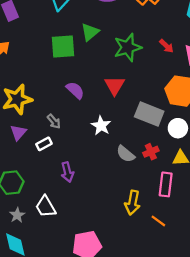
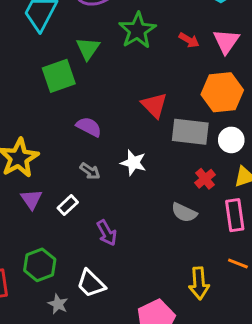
green star: (128, 47) -> (137, 30), moved
red triangle: (114, 85) -> (154, 105), moved
gray arrow: (54, 121) -> (90, 171), moved
gray semicircle: (126, 154) -> (184, 213), moved
yellow arrow: (132, 203) -> (199, 283), moved

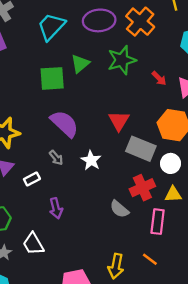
purple semicircle: (89, 127) -> (64, 124), size x1.5
red cross: (205, 179) -> (142, 188), size x1.5

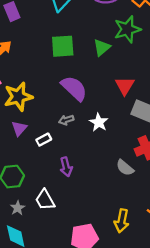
green triangle: (80, 64) -> (102, 47), moved
gray arrow: (56, 158) -> (66, 120), turned 112

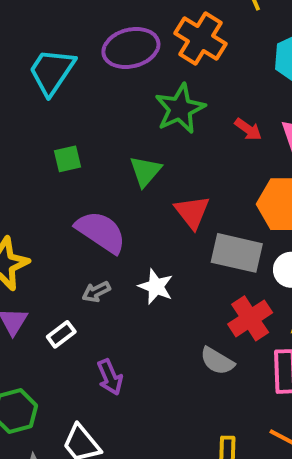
green square: (63, 46) -> (67, 159), size x0.6
green triangle: (102, 47) -> (145, 171), moved

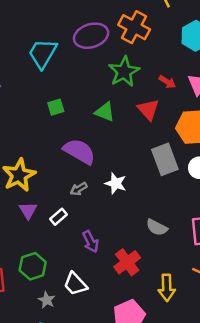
green triangle: (145, 171) -> (105, 112), turned -45
red triangle: (192, 212) -> (148, 110), moved
gray rectangle: (237, 253) -> (165, 159), turned 60
red cross: (250, 318) -> (127, 262), moved

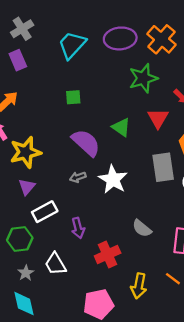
green triangle: (105, 112) -> (121, 127), moved
white star: (116, 183) -> (113, 179), size x1.4
white rectangle: (59, 217) -> (45, 212), moved, size x1.5

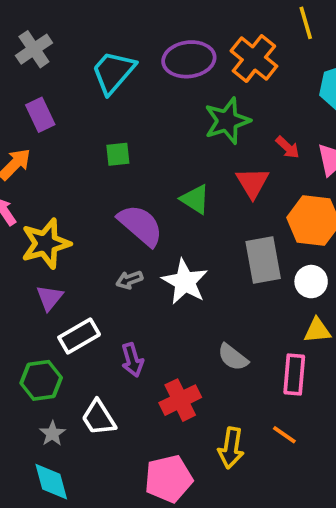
purple rectangle: (18, 60) -> (40, 115), moved

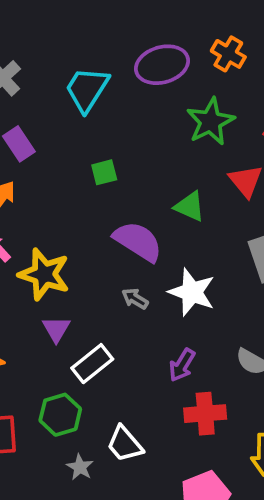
orange cross: (254, 59) -> (228, 54), size x0.7
yellow star: (46, 243) -> (44, 274), turned -30
gray arrow: (129, 280) -> (135, 299), turned 60
purple arrow: (132, 360) -> (182, 365), moved, turned 56
red cross: (180, 400) -> (205, 414), turned 30

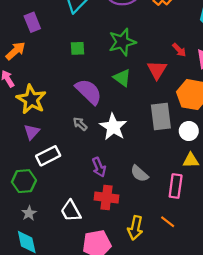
green star: (210, 122) -> (122, 42), moved
purple arrow: (182, 365) -> (99, 167), turned -66
white trapezoid: (125, 444) -> (71, 211), moved

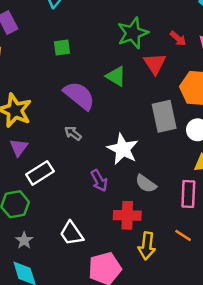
green star: (122, 42) -> (133, 33), moved
white star: (113, 127) -> (123, 149), moved
red cross: (107, 198) -> (127, 215), moved

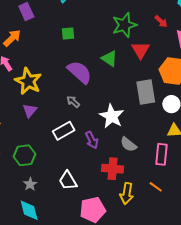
red arrow: (178, 38) -> (161, 21), moved
white rectangle: (40, 173) -> (64, 131), moved

